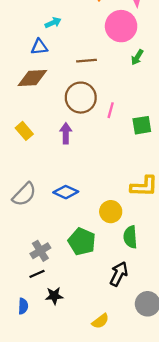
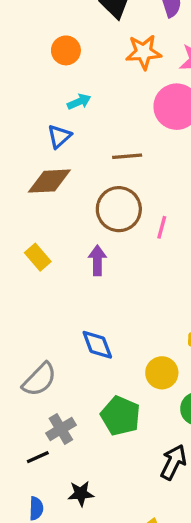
blue triangle: (39, 47) -> (59, 136), turned -36
blue diamond: (66, 192) -> (97, 345), turned 45
gray semicircle: (24, 194) -> (39, 379), moved
black line: (37, 274) -> (38, 457), moved

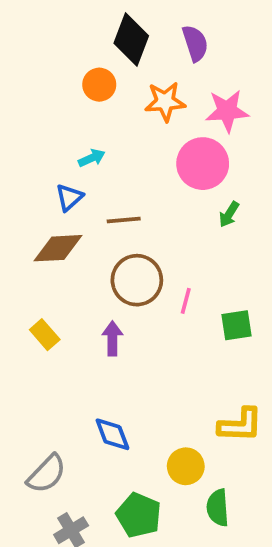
orange circle: (66, 50) -> (99, 85), moved
brown line: (127, 156) -> (124, 220), moved

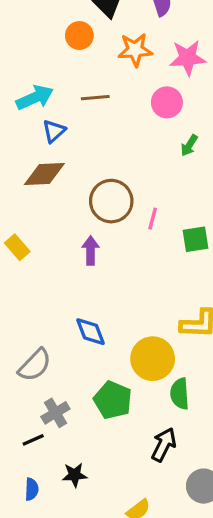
cyan arrow: (92, 158) -> (35, 98), moved, size x1.6
pink circle: (203, 164) -> (167, 102), size x0.7
brown line: (124, 220) -> (95, 98), moved
yellow rectangle: (45, 335) -> (17, 247), moved
yellow circle: (186, 466) -> (153, 359), size x1.4

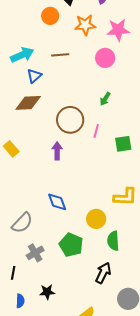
green arrow: (189, 145) -> (105, 99), moved
yellow circle: (153, 359) -> (96, 219), size x0.7
black line: (33, 440) -> (13, 273), moved, turned -56

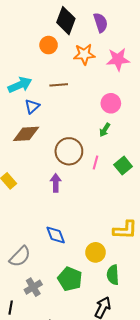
pink circle: (105, 58) -> (111, 103), moved
green square: (123, 144) -> (123, 166), moved, turned -30

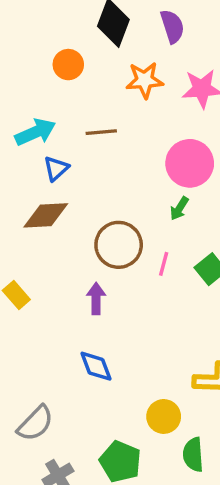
orange circle: (49, 45) -> (68, 65), moved
pink circle: (111, 103) -> (190, 163), size x1.4
blue diamond: (56, 235) -> (96, 366), moved

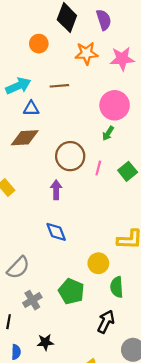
blue triangle: (56, 169) -> (31, 109), turned 42

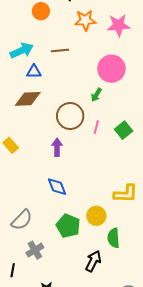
green arrow: (108, 133) -> (96, 95), moved
green pentagon: (71, 291) -> (68, 226), moved
black arrow: (106, 322) -> (93, 261), moved

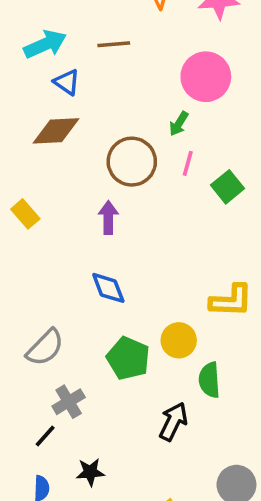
blue triangle: (34, 72) -> (67, 82), turned 35
pink line: (96, 127) -> (188, 163), moved
black line: (13, 270) -> (45, 436), moved, turned 32

